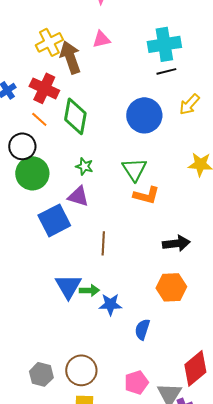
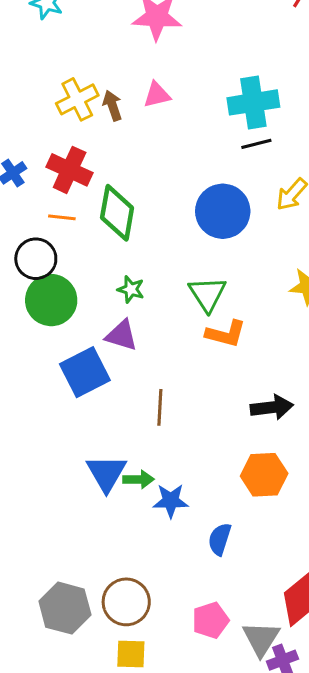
brown arrow: (70, 57) -> (112, 106), moved, size x0.6
orange line: (39, 119) -> (62, 217), turned -36
gray hexagon: (41, 374) -> (65, 608), size x1.4

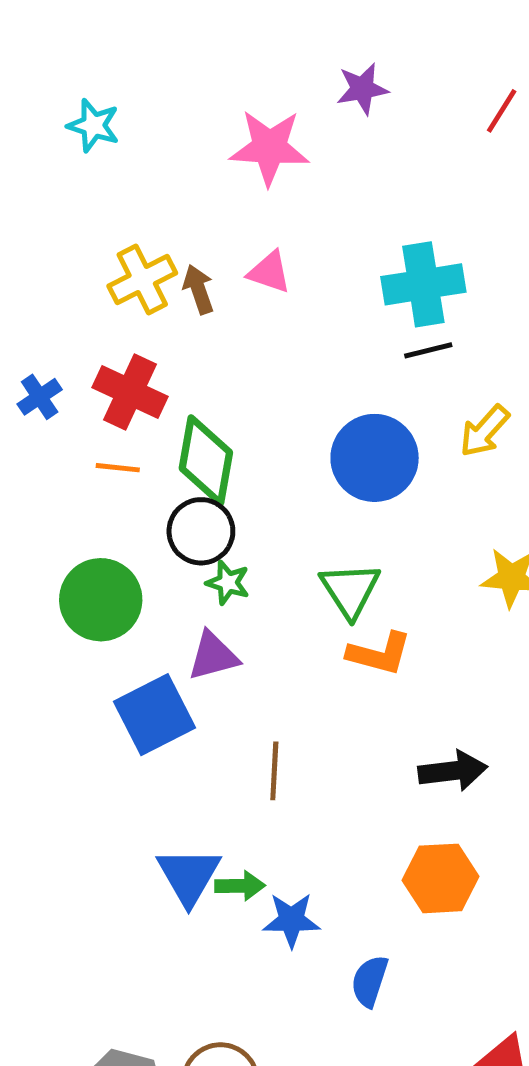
pink triangle: (157, 95) -> (269, 272), turned 32
black circle: (36, 259) -> (201, 531), moved
purple triangle: (122, 335) -> (213, 656), turned -32

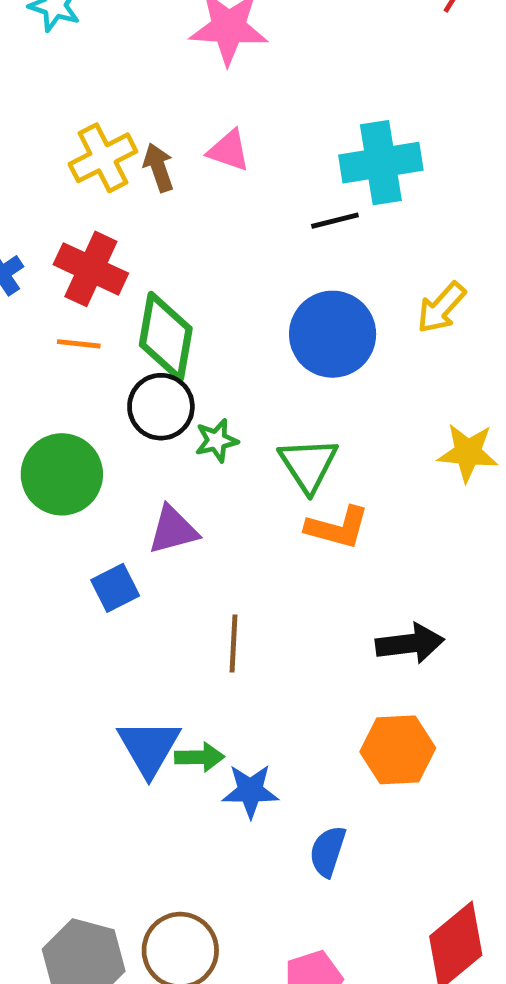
black line: (428, 350) -> (335, 221), moved
green star: (228, 583) -> (217, 441), moved, turned -30
blue square: (154, 715) -> (115, 588), size x0.6

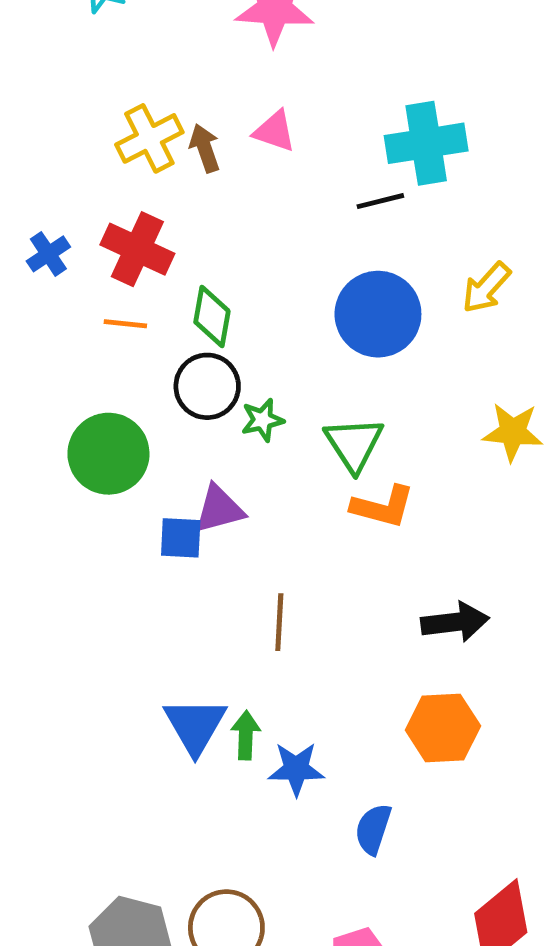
green diamond: (166, 337) -> (212, 317), size x0.7
blue square: (115, 588) -> (181, 538), moved, turned 30
green arrow: (200, 757) -> (246, 735), turned -87

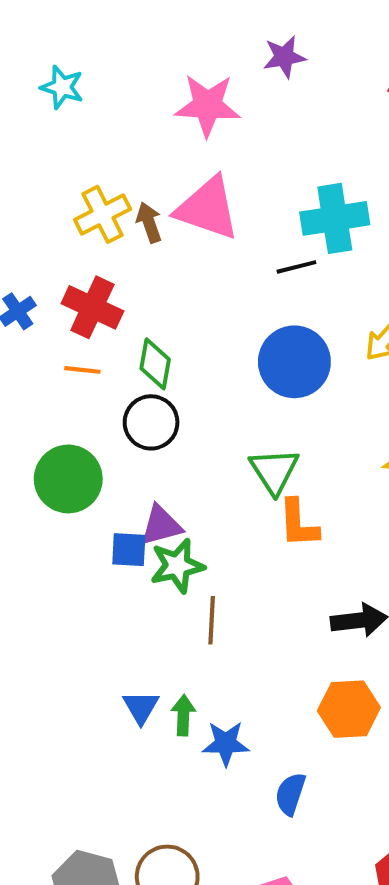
pink triangle: (275, 131) -> (208, 208), size x1.8
green star: (262, 420) -> (177, 566), moved, size x1.5
orange L-shape: (383, 507) -> (298, 523), turned 72
blue triangle: (195, 726) -> (141, 707), size x0.7

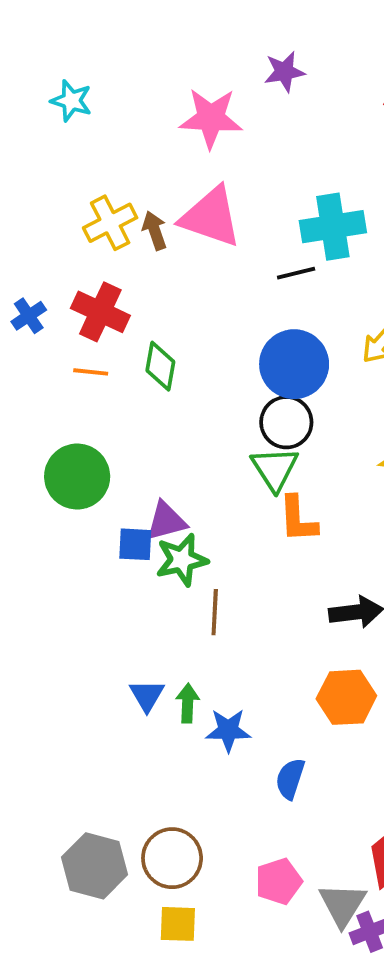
black circle: (151, 422) -> (286, 422), moved

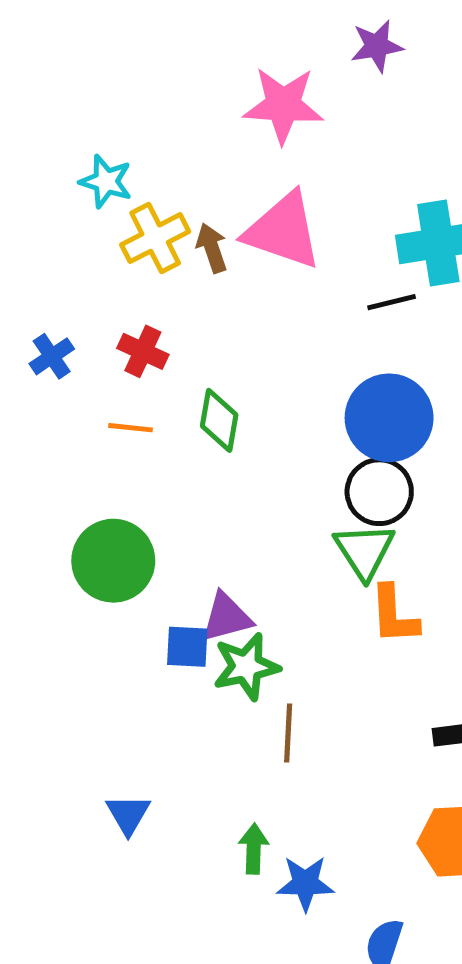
cyan star: (71, 101) -> (106, 181), moved
red cross: (100, 312) -> (143, 351), size x0.7
blue triangle: (147, 695) -> (128, 814), moved

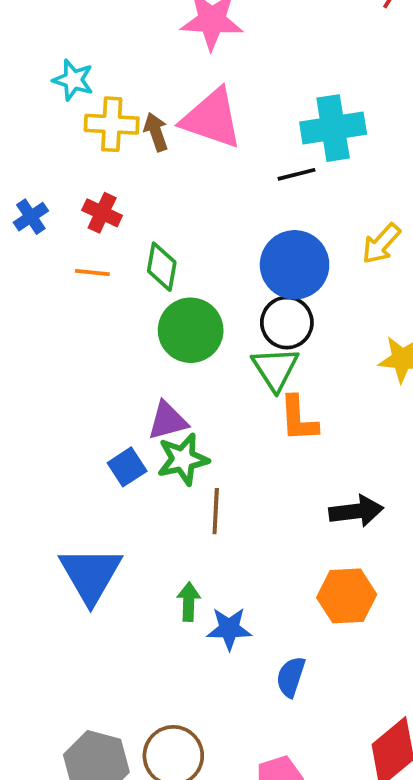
yellow cross: (155, 238) -> (112, 124), turned 30
green circle: (113, 561) -> (191, 330), moved
blue square: (187, 647) -> (127, 467), moved, turned -36
blue triangle: (128, 814) -> (91, 575), size x1.8

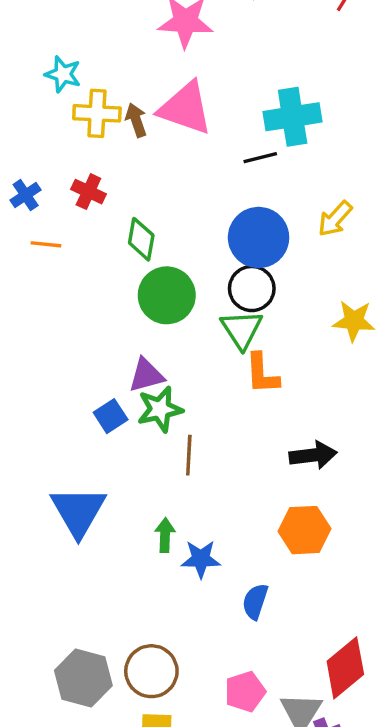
orange line: (92, 272) -> (46, 244), moved

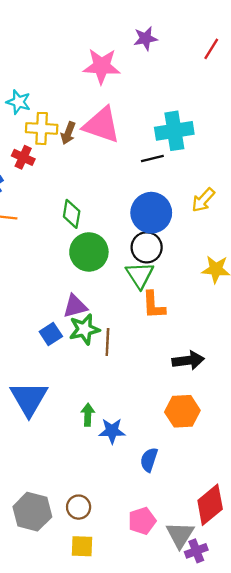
brown arrow: (136, 120) -> (68, 133), turned -140
red cross: (88, 192) -> (23, 157), moved
brown line: (189, 455) -> (107, 342), moved
brown circle: (151, 671) -> (79, 507), size x0.7

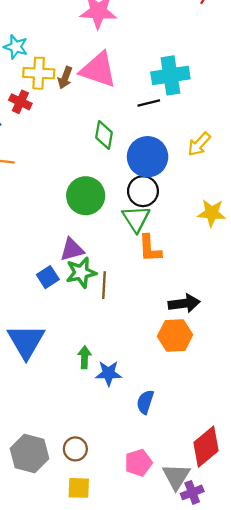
green diamond: (72, 214) -> (104, 135), moved
orange hexagon: (182, 411) -> (175, 336), moved

